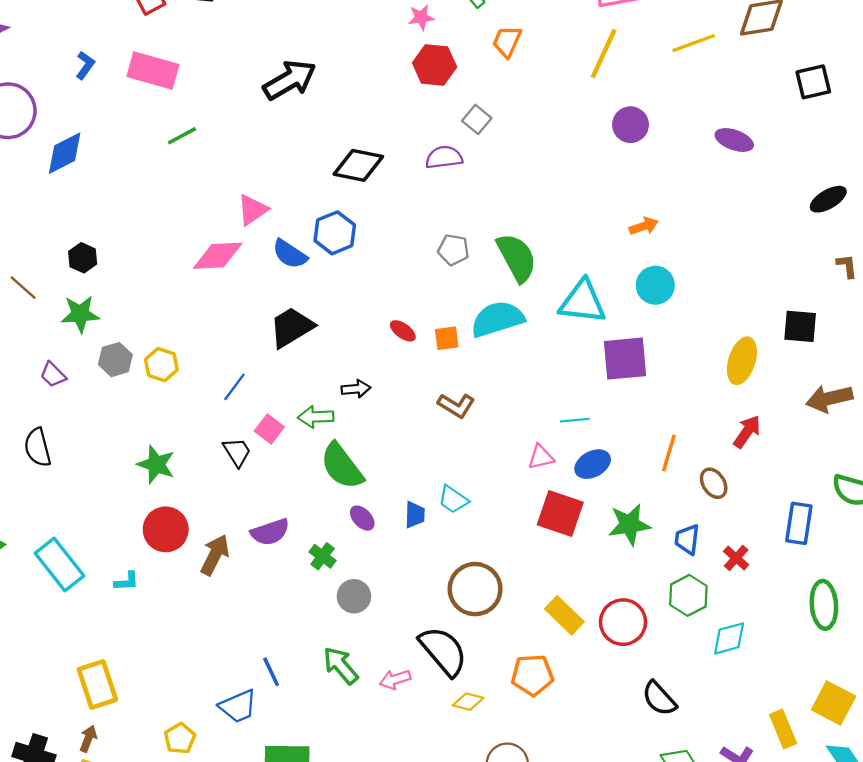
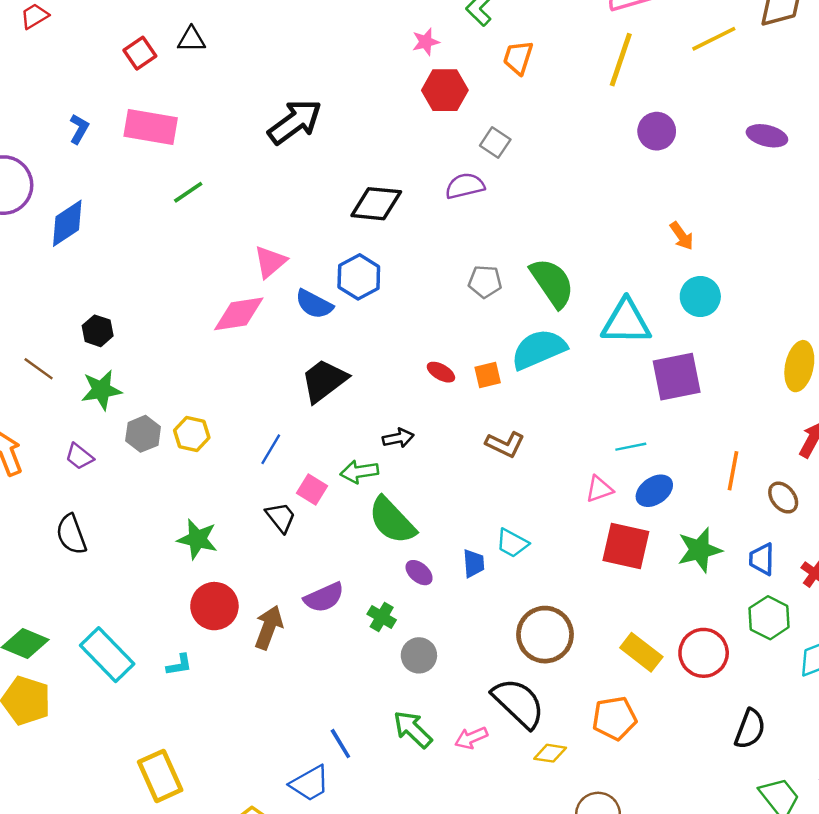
orange arrow: (644, 226) -> (682, 236), turned 80
black semicircle: (659, 699) -> (750, 729), turned -111

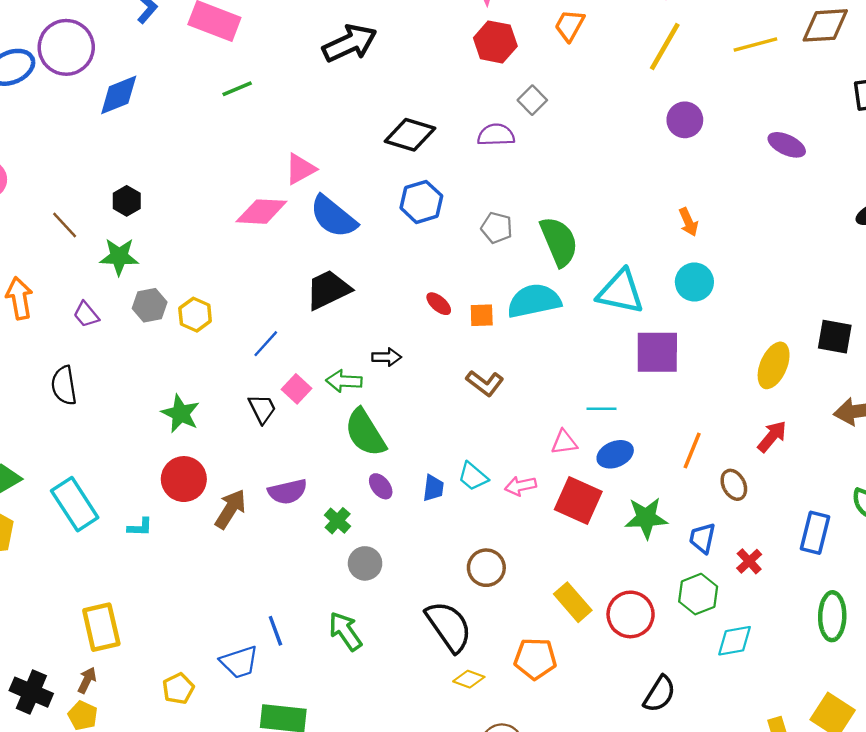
blue hexagon: (359, 277) -> (421, 202), moved
blue semicircle: (314, 304) -> (333, 217), size x1.4
brown circle: (545, 635) -> (486, 568), size x0.7
pink arrow: (471, 738) -> (521, 486), moved

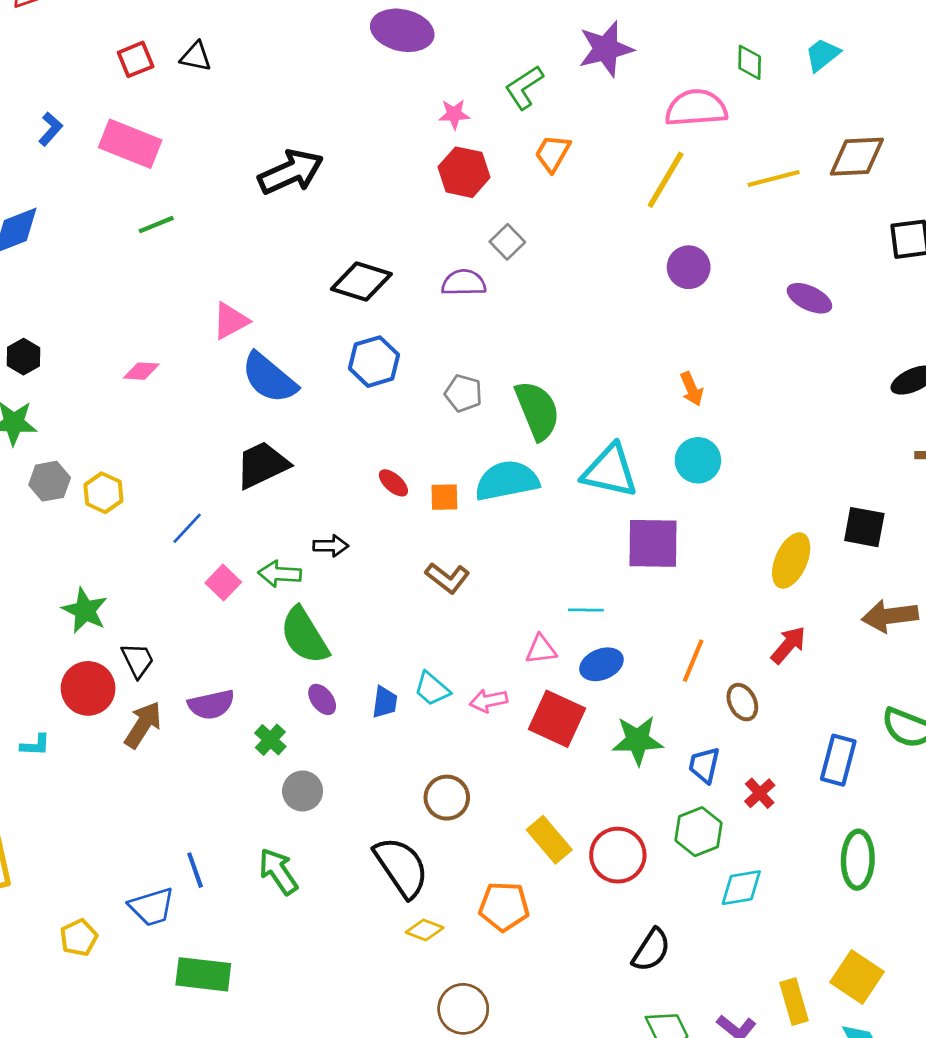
pink diamond: (261, 212) -> (141, 371), moved, size x0.6
black trapezoid: (262, 409) -> (138, 660), moved

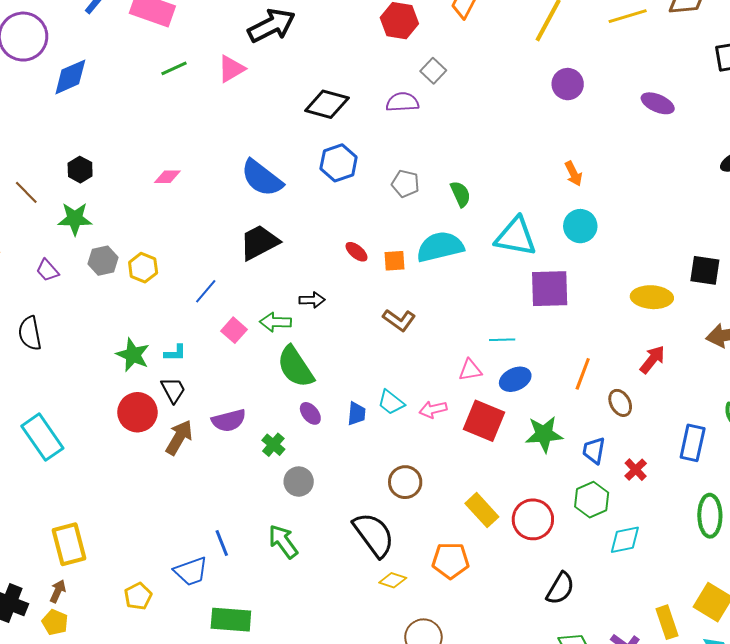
pink triangle: (231, 321) -> (231, 69), moved
green semicircle: (537, 410) -> (460, 194), size x0.6
yellow ellipse: (791, 561) -> (652, 297), turned 72
cyan L-shape: (35, 745) -> (175, 353), moved

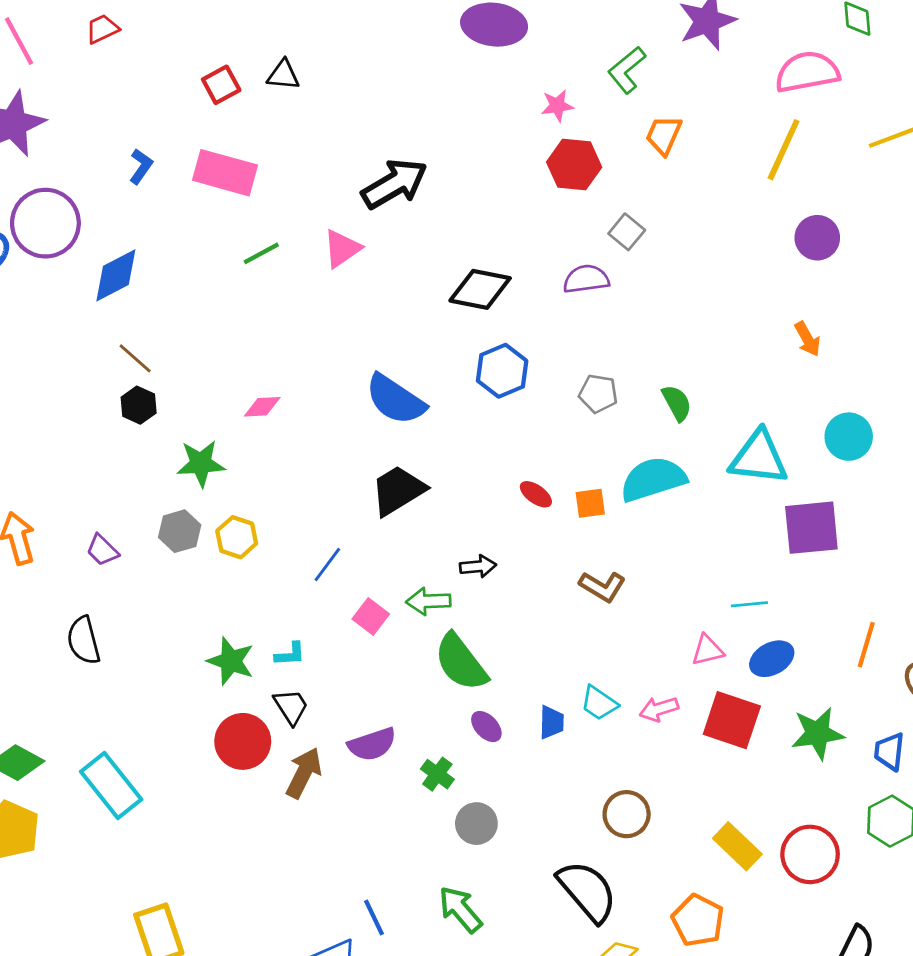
orange arrow: (574, 174) -> (807, 339), moved
brown line: (26, 192) -> (135, 358), moved
green star: (75, 219) -> (201, 463), moved
orange pentagon: (450, 561) -> (698, 920), turned 30

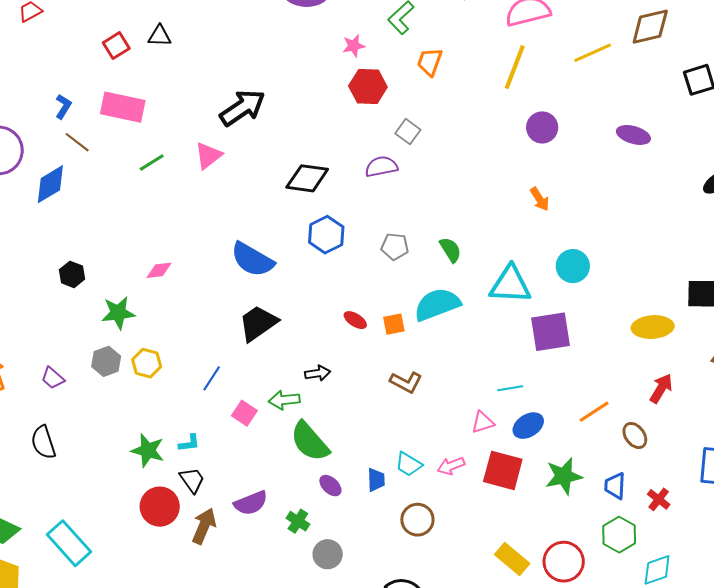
brown line: (135, 358) -> (77, 142), moved
orange line: (866, 645) -> (594, 412), turned 44
brown circle: (627, 814) -> (417, 520), moved

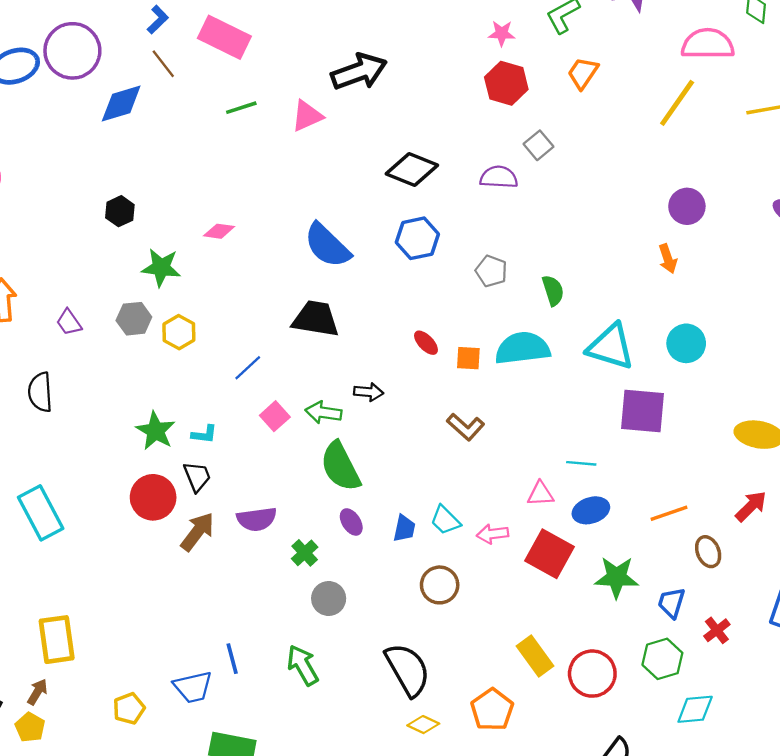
purple circle: (542, 127) -> (687, 206), moved
black trapezoid: (258, 323) -> (316, 319), turned 30

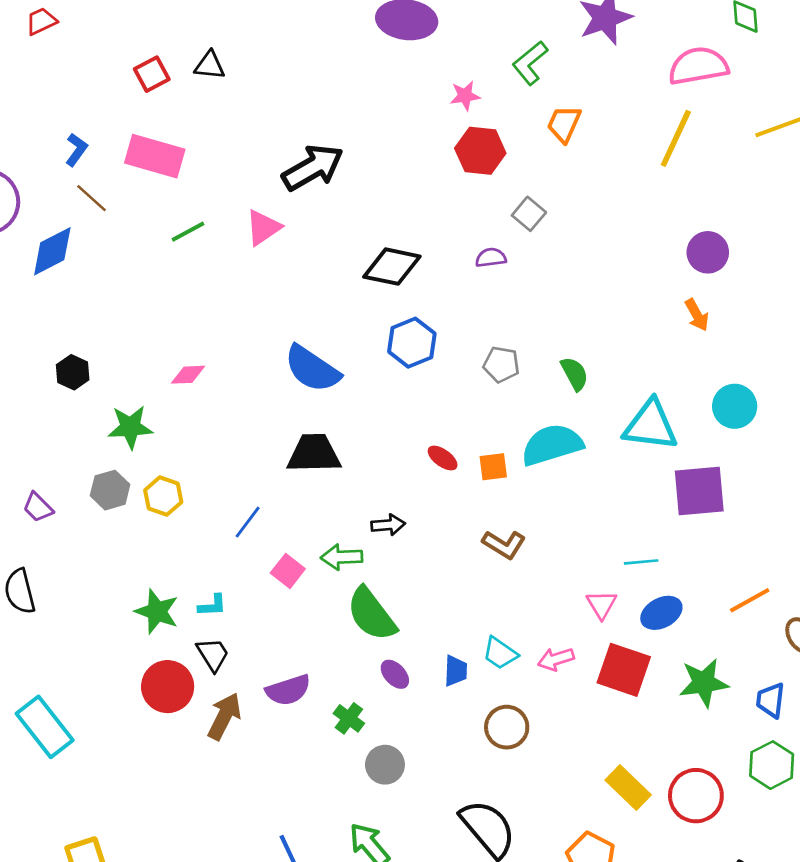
purple semicircle: (499, 177) -> (491, 258), size x0.7
pink triangle: (540, 494) -> (602, 604), turned -48

